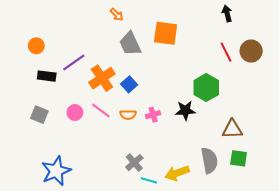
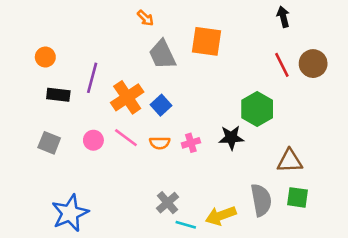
purple line: (74, 62) -> (92, 78), turned -40

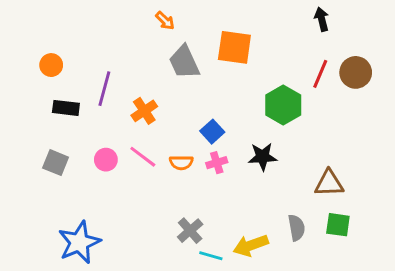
red line: (282, 65) -> (320, 74), turned 50
orange cross: (127, 97) -> (144, 111), size x0.7
blue square: (161, 105) -> (212, 132), moved
green hexagon: (257, 109) -> (283, 105), moved
gray semicircle: (261, 200) -> (297, 228), size x0.7

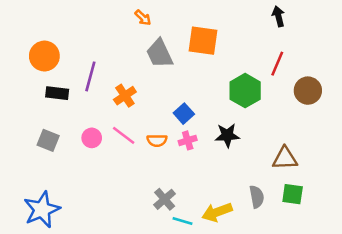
orange circle: (51, 65) -> (44, 56), size x1.5
brown circle: (356, 72) -> (308, 91), moved
blue star: (79, 242) -> (42, 210), moved

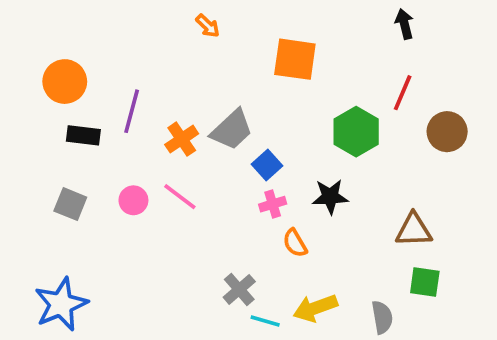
gray trapezoid: (159, 53) -> (232, 130), moved, turned -108
orange semicircle: (157, 140) -> (295, 243), moved, turned 60
gray semicircle: (257, 197) -> (382, 317), moved

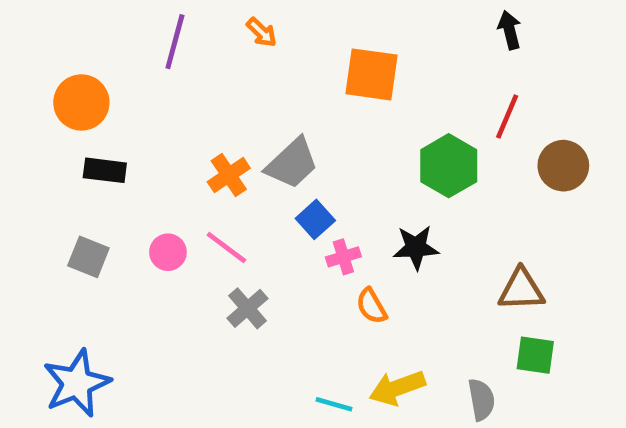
purple line: (132, 111) -> (175, 42), moved
blue square: (267, 165) -> (315, 219), moved
gray cross: (239, 289) -> (247, 308), moved

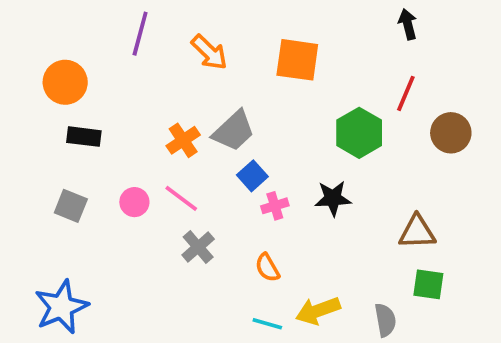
orange arrow: (262, 32) -> (209, 52), moved, size x1.5
orange semicircle: (371, 306) -> (267, 268), moved

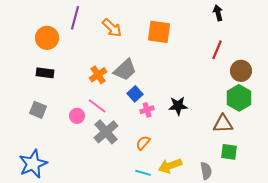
orange circle: (65, 82) -> (47, 38), moved
green hexagon: (359, 133) -> (239, 98), moved
pink circle: (134, 202) -> (77, 116), moved
gray cross: (198, 247) -> (106, 132), size x1.4
orange semicircle: (267, 268) -> (143, 143), turned 70

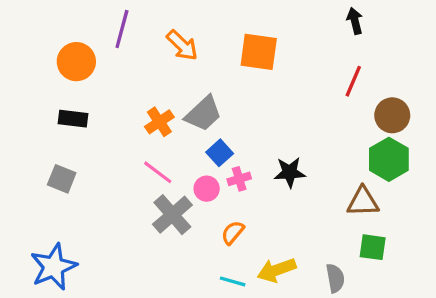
pink circle: (77, 116) -> (207, 189), moved

